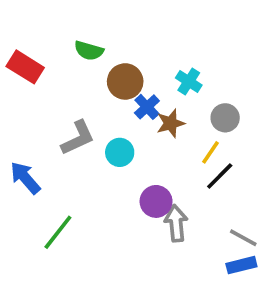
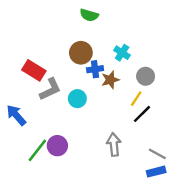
green semicircle: (89, 51) -> (89, 15), moved
red rectangle: (25, 67) -> (34, 70), moved
blue cross: (147, 107) -> (95, 69), turned 35
purple circle: (156, 201) -> (57, 146), moved

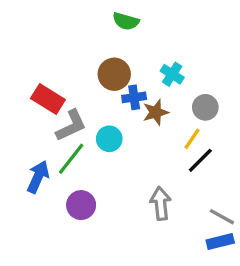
blue arrow: (16, 115) -> (38, 177), moved, turned 65
green line: (37, 150) -> (71, 159), moved

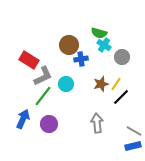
green semicircle: (126, 21) -> (99, 33), moved
gray circle: (205, 107) -> (122, 57), moved
brown star: (156, 112) -> (101, 84), moved
blue arrow: (38, 177) -> (23, 119), moved

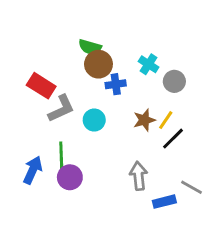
green semicircle: (99, 33) -> (90, 47), moved
green line: (43, 96) -> (61, 157), moved, turned -40
blue rectangle: (133, 146) -> (164, 202), moved

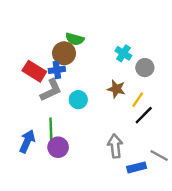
brown circle: (98, 64) -> (64, 53), moved
blue cross: (116, 84) -> (57, 70), moved
brown star: (144, 120) -> (116, 89), moved, turned 30

